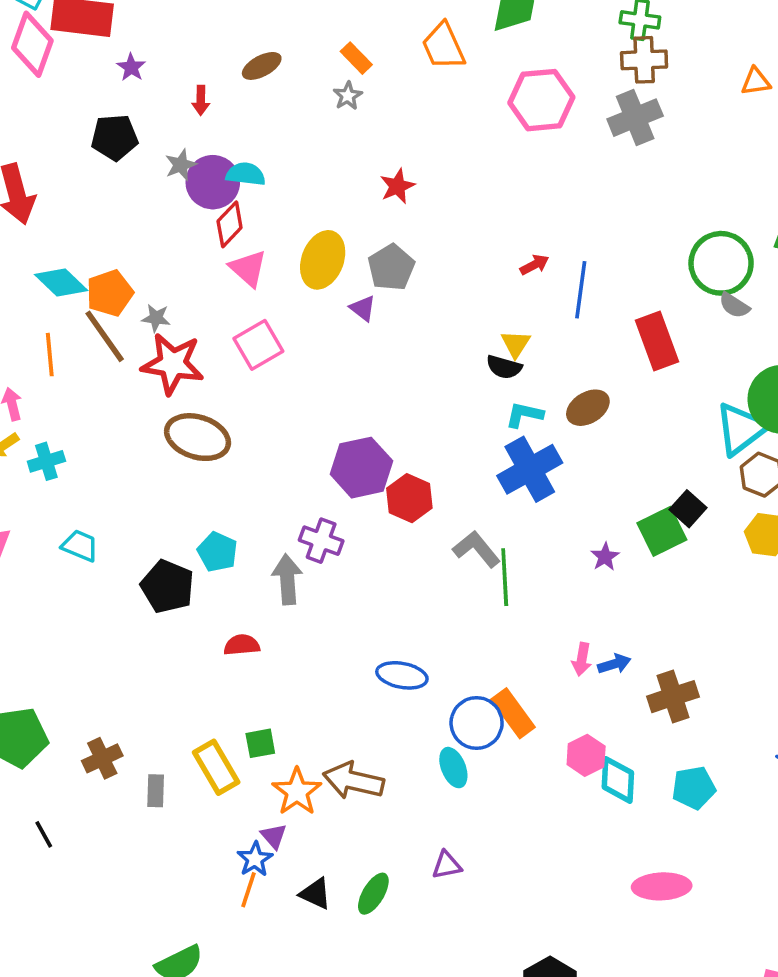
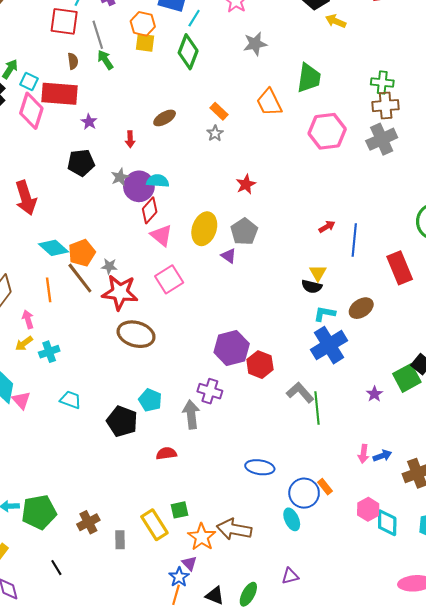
orange rectangle: (513, 713) -> (325, 487), size x0.6

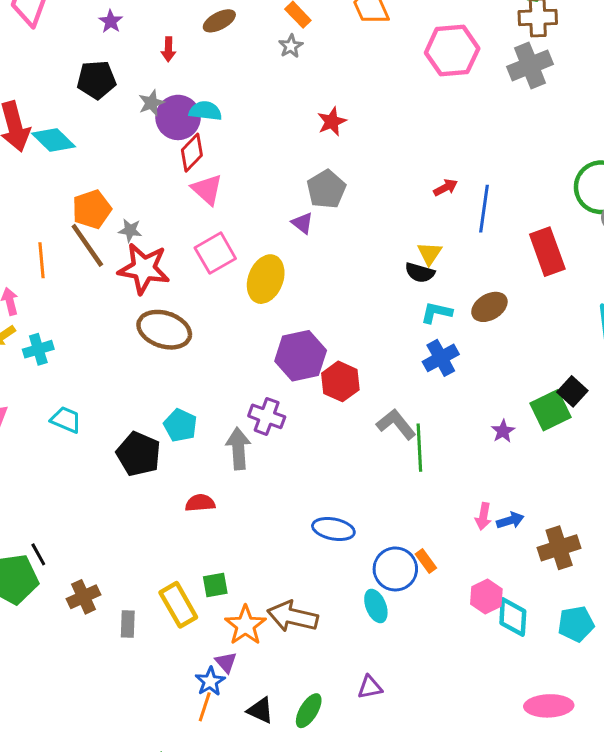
yellow ellipse: (204, 229) -> (266, 279), moved
cyan diamond: (54, 248) -> (53, 140), moved
blue cross: (329, 345) -> (441, 358), size x0.7
black line: (56, 568) -> (38, 554), moved

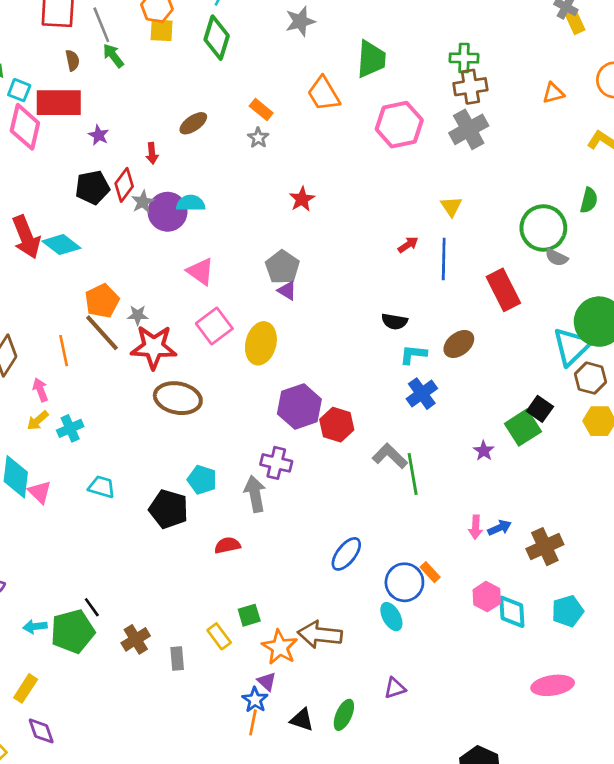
red diamond: (192, 153) -> (124, 185), moved
gray pentagon: (326, 189) -> (282, 267), moved
yellow triangle: (430, 253) -> (451, 207), moved
blue ellipse: (333, 529) -> (346, 554), turned -56
yellow rectangle: (178, 605) -> (219, 636), size x0.7

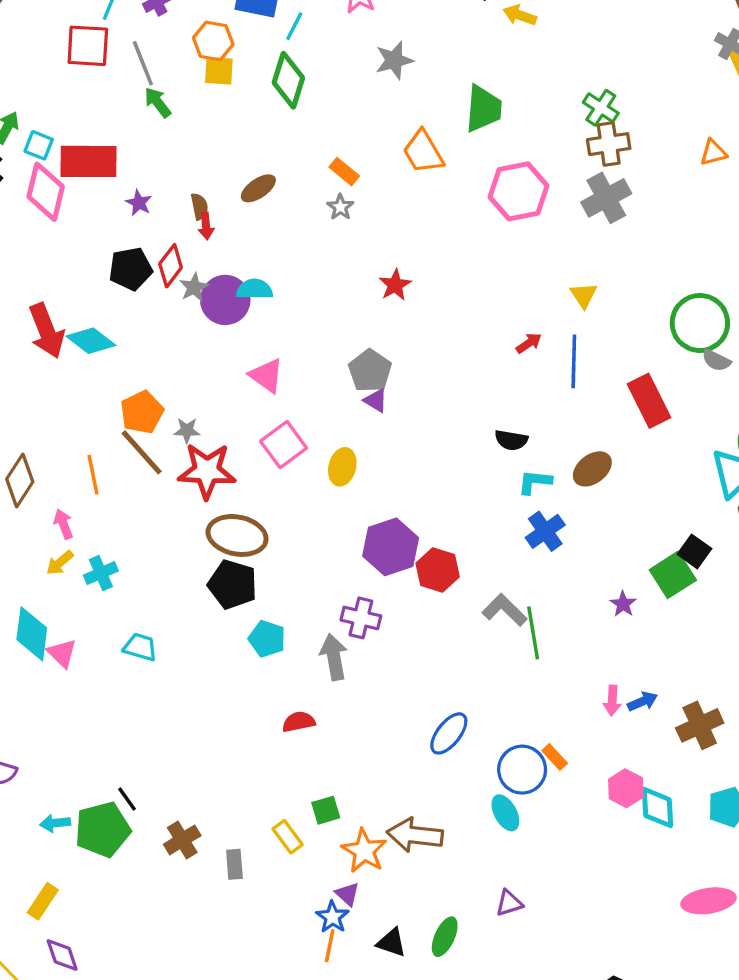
green cross: (464, 58) -> (601, 108), turned 32
brown semicircle: (72, 60) -> (199, 206), moved
yellow ellipse: (261, 343) -> (342, 467), size x0.7
black pentagon: (169, 509) -> (233, 584), moved

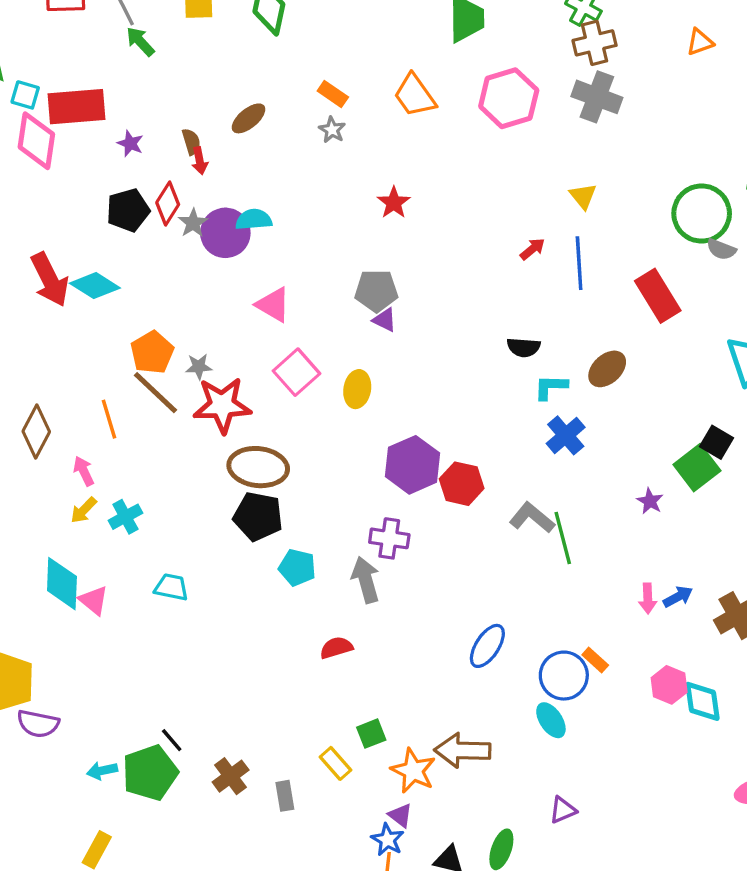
orange trapezoid: (423, 152) -> (415, 95), moved
gray cross: (606, 198) -> (597, 97), turned -36
gray pentagon: (370, 371) -> (376, 291), turned -30

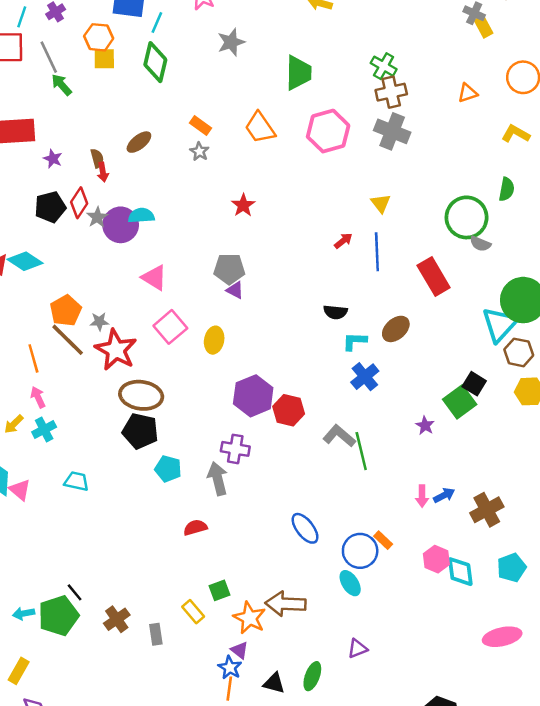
red star: (222, 405) -> (116, 350), turned 30
pink arrow: (84, 471) -> (38, 397), moved
blue ellipse: (487, 646) -> (305, 528), turned -72

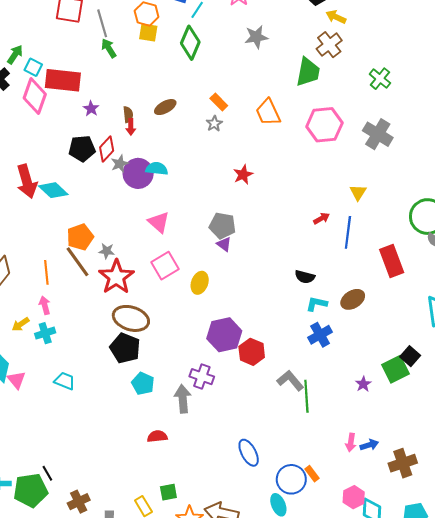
brown cross: (391, 92) -> (329, 45), moved, turned -35

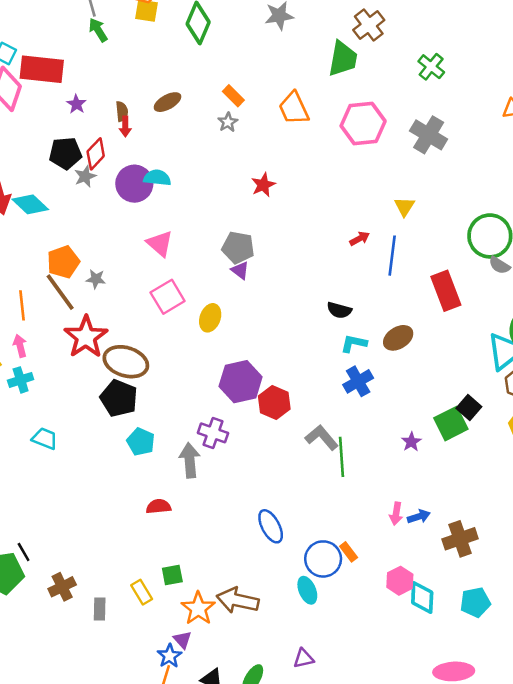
gray star: (120, 164) -> (85, 176), moved
red star: (116, 277) -> (86, 337), moved

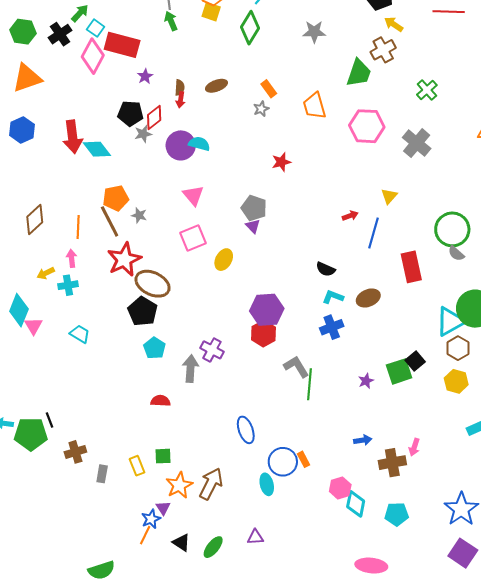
purple hexagon: (241, 382) -> (267, 310), moved
pink arrow: (396, 514) -> (414, 447), moved
brown arrow: (238, 600) -> (211, 484), turned 96

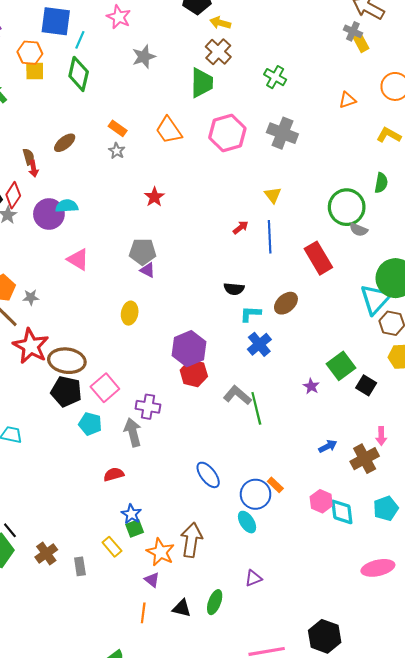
pink square: (193, 238) -> (105, 388), moved
black square: (415, 361) -> (366, 385), moved
blue star: (151, 519) -> (131, 514), moved

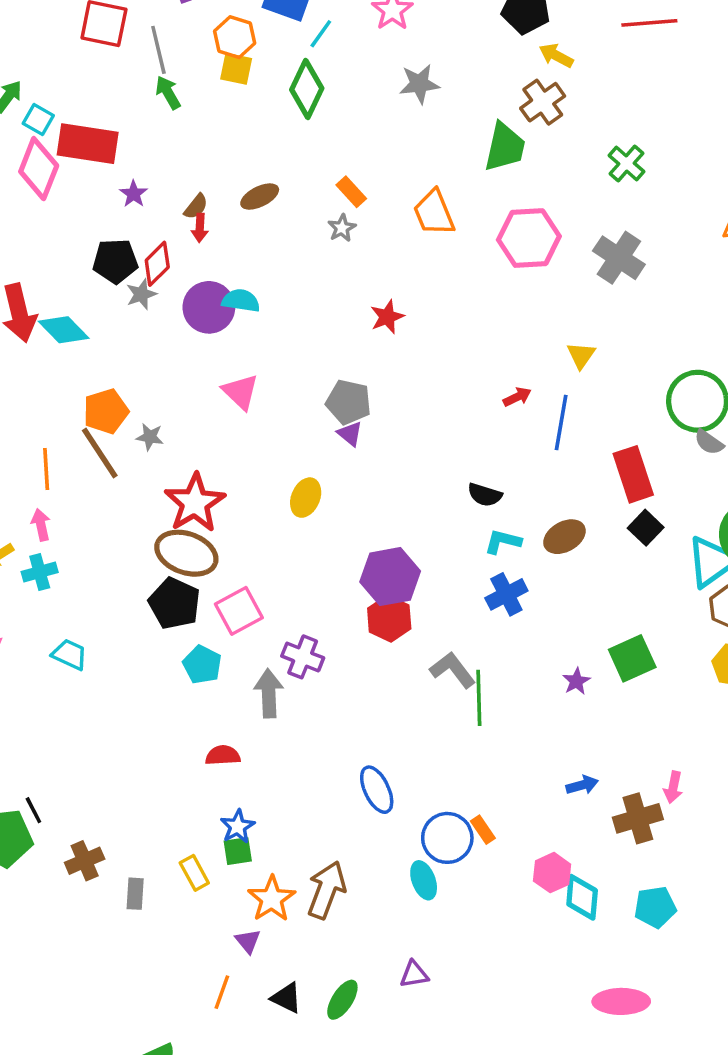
brown semicircle: (29, 157) -> (196, 207), turned 42
red star: (31, 346) -> (195, 503), moved
black square: (366, 385) -> (646, 528), moved

